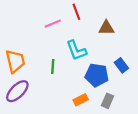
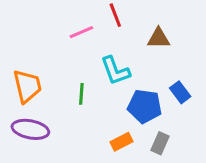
purple ellipse: (17, 91) -> (30, 129), turned 55

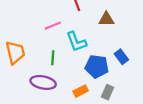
pink line: (81, 32) -> (53, 26), moved
purple ellipse: (30, 129) -> (43, 82), moved

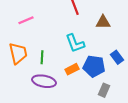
pink line: (53, 26) -> (26, 20), moved
green line: (53, 58) -> (42, 57), moved
orange rectangle: (81, 91) -> (72, 69), moved

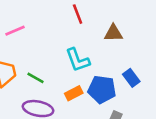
green line: (42, 57) -> (35, 78), turned -64

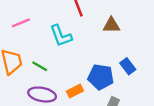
cyan L-shape: (78, 60) -> (61, 36), moved
orange rectangle: (74, 93) -> (75, 91), moved

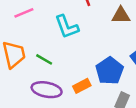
blue pentagon: (101, 77) -> (110, 71), turned 30

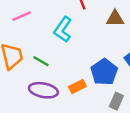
cyan L-shape: (67, 27) -> (63, 29), turned 55

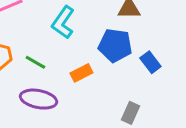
blue pentagon: (104, 72) -> (115, 45), moved, turned -30
orange rectangle: (77, 87) -> (81, 73), moved

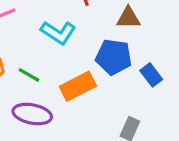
cyan L-shape: (63, 22) -> (58, 33), turned -92
orange rectangle: (81, 73) -> (78, 86), size x1.5

